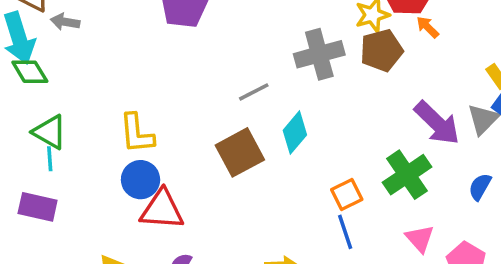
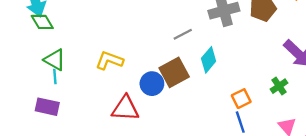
yellow L-shape: (137, 133) -> (109, 60), turned 116
green cross: (407, 175) -> (279, 86), size x0.6
blue circle: (141, 180) -> (152, 84), moved

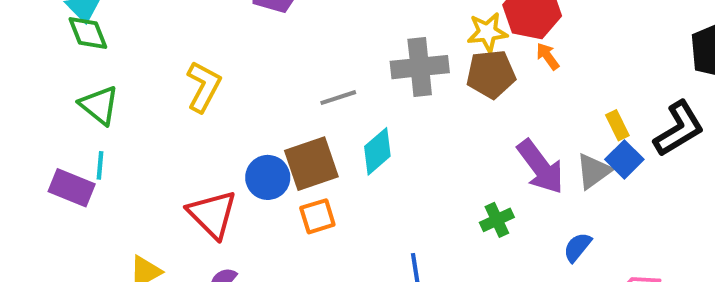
yellow L-shape: (109, 60) -> (204, 87), moved, turned 88
cyan line: (55, 76) -> (100, 165), moved
orange square: (241, 99) -> (317, 216), moved
red triangle: (125, 108) -> (212, 214), turned 32

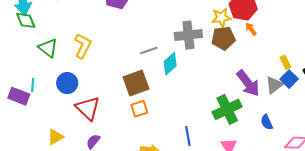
green triangle: (99, 105) -> (48, 48), moved
cyan diamond: (377, 151) -> (170, 64), moved
blue circle: (268, 177) -> (67, 83), moved
green cross: (497, 220) -> (227, 109), size x1.8
blue semicircle: (577, 247) -> (267, 122), turned -63

